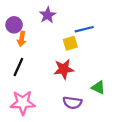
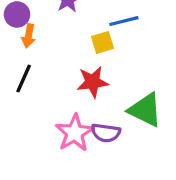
green triangle: (98, 88) -> (145, 110), size x1.6
pink star: (23, 103) -> (75, 133), moved, turned -30

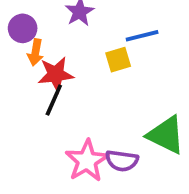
black line: (24, 79) -> (54, 100), moved
red star: (93, 82) -> (56, 74), moved

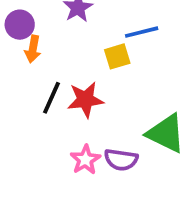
red star: (56, 74) -> (85, 100), moved
pink star: (87, 161) -> (85, 160), size x0.7

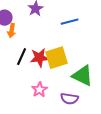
yellow square: (117, 56) -> (57, 58), moved, size x1.6
purple semicircle: (121, 160) -> (70, 99), moved

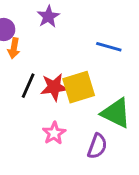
blue line: (70, 22) -> (109, 47), moved, turned 30
purple semicircle: (70, 99) -> (97, 146), turned -78

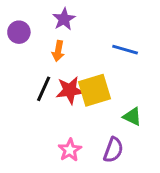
orange arrow: (14, 48) -> (58, 51), moved
green triangle: (116, 113) -> (132, 116), size x0.6
pink star: (54, 133) -> (70, 150), moved

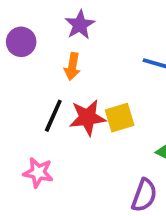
yellow square: (95, 90) -> (120, 118), size x0.7
pink star: (70, 150) -> (38, 173), moved, turned -30

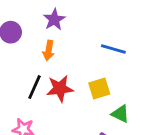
yellow square: (120, 118) -> (99, 88), moved

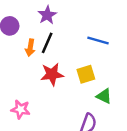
orange arrow: (49, 50) -> (30, 48), moved
black line: (35, 87) -> (47, 43), moved

